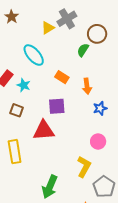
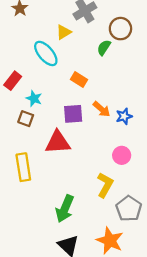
yellow triangle: (48, 28) -> (64, 32), moved
cyan star: (24, 85) -> (34, 98), moved
orange arrow: (87, 86) -> (102, 109), moved, turned -42

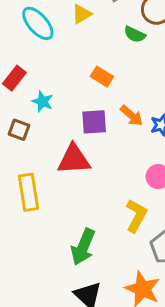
green semicircle: (104, 48) -> (135, 34), turned -98
cyan ellipse: (46, 53) -> (38, 23), moved
brown square: (26, 119) -> (19, 130), moved

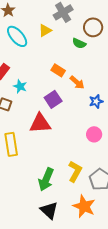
orange arrow: (132, 116) -> (77, 82), moved
purple square: (94, 122) -> (53, 99), turned -30
yellow L-shape: (136, 216) -> (75, 171), moved

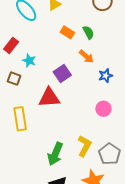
green semicircle: (79, 43) -> (88, 32), moved, turned -144
orange rectangle: (58, 70) -> (67, 32), moved

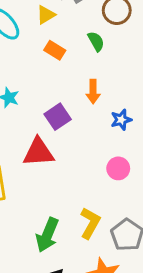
orange rectangle: (67, 32) -> (55, 50), moved
green semicircle: (88, 32) -> (96, 41), moved
orange arrow: (86, 56) -> (93, 92), turned 49

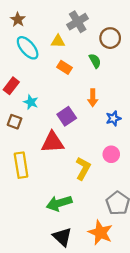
yellow triangle: (46, 15) -> (58, 41), turned 32
yellow L-shape: (90, 223) -> (83, 168), moved
green arrow: (47, 235) -> (59, 203), turned 50

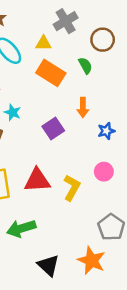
orange rectangle: (65, 67) -> (51, 73), size x1.6
red triangle: (53, 142) -> (37, 180), moved
green arrow: (59, 203) -> (21, 228), moved

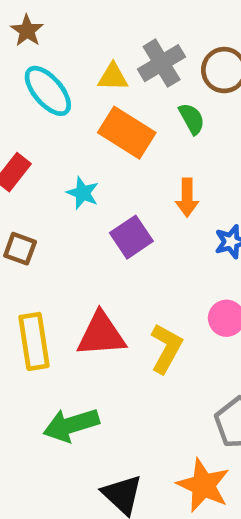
gray cross: (66, 21) -> (162, 63), moved
cyan star: (13, 112) -> (83, 193), moved

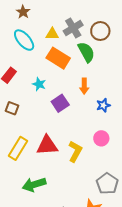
brown star: (27, 31) -> (23, 12), moved
green semicircle: (192, 119) -> (86, 52), size x1.5
yellow rectangle: (34, 341) -> (18, 148), turned 40

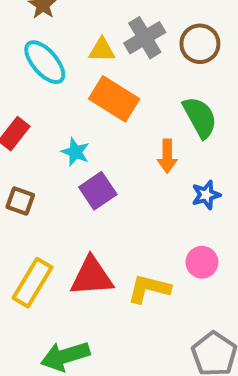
green semicircle: (86, 52) -> (200, 117), moved
purple square: (60, 103) -> (98, 191), moved
yellow L-shape: (75, 151) -> (149, 289), turned -105

